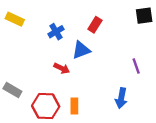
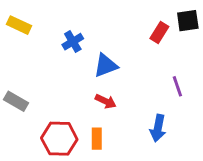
red rectangle: (95, 25) -> (159, 33), moved
red arrow: (62, 68) -> (106, 101), moved
gray rectangle: (12, 90) -> (16, 101), moved

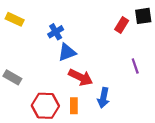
blue triangle: (106, 65) -> (67, 52), moved
red arrow: (106, 101) -> (81, 77), size x1.5
blue arrow: (158, 128) -> (103, 98), moved

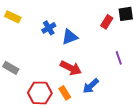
blue triangle: (67, 52) -> (70, 37), moved
blue arrow: (103, 98) -> (91, 86), turned 36
orange rectangle: (74, 106) -> (65, 93), turned -32

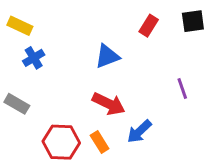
red rectangle: (107, 22) -> (149, 26), moved
blue cross: (49, 28) -> (34, 58), moved

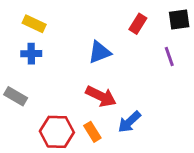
yellow rectangle: (20, 26) -> (34, 24), moved
blue cross: (34, 58) -> (31, 54), turned 30
purple line: (182, 89) -> (169, 56), moved

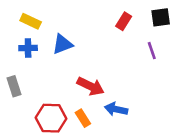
blue triangle: (100, 52) -> (62, 44), moved
gray rectangle: (16, 96) -> (14, 86), turned 42
blue arrow: (129, 122) -> (116, 109), turned 55

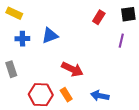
yellow rectangle: (31, 21) -> (14, 13), moved
purple line: (152, 51) -> (121, 41), turned 32
blue arrow: (116, 109) -> (100, 96), moved

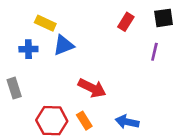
yellow rectangle: (14, 13) -> (45, 23), moved

